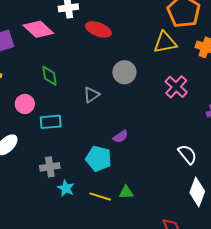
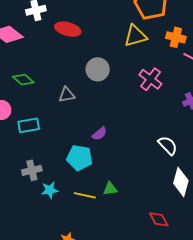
green diamond: (50, 76) -> (23, 80), turned -35
gray triangle: (91, 95) -> (67, 95), turned 30
cyan star: (66, 188) -> (50, 190), turned -30

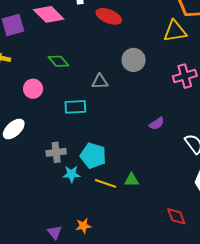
pink cross: (150, 79) -> (185, 76), turned 30
cyan rectangle: (29, 125) -> (75, 107), moved
purple semicircle: (99, 134) -> (157, 124), moved
cyan pentagon: (80, 158) -> (93, 156), moved

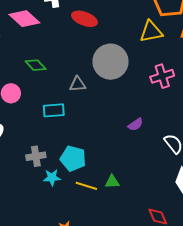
gray circle: (134, 60) -> (110, 62), size x1.5

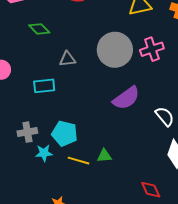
gray circle: (110, 62) -> (115, 50), moved
green diamond: (36, 65) -> (39, 29), moved
purple semicircle: (135, 124) -> (126, 98), size x1.8

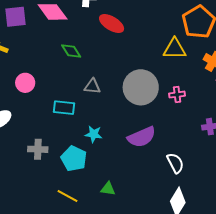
pink cross: (152, 49) -> (177, 95), size x0.7
cyan star: (44, 153) -> (94, 134), moved
yellow line: (79, 161) -> (67, 196), moved

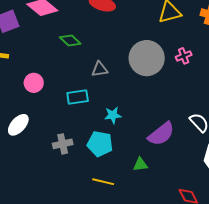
purple semicircle: (142, 137) -> (161, 134), moved

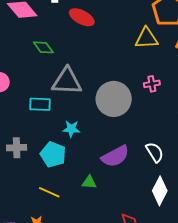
gray circle: (147, 58) -> (114, 99), moved
gray triangle: (100, 69) -> (67, 81), size x1.8

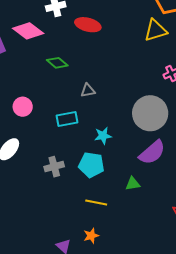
gray triangle: (67, 81) -> (88, 90), size x0.5
gray circle: (114, 99) -> (150, 113), moved

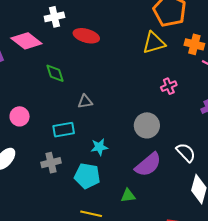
green diamond: (57, 63) -> (55, 73), turned 30
gray circle: (150, 113) -> (147, 125), size x0.7
gray cross: (54, 167) -> (51, 163), moved

